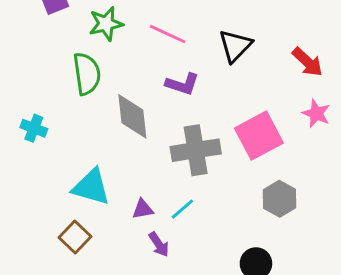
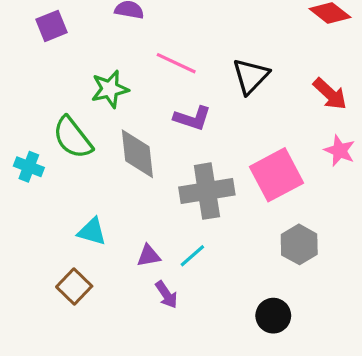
green star: (106, 24) -> (110, 89), moved
green semicircle: (87, 74) -> (73, 138), moved, turned 150
cyan triangle: (91, 187) -> (92, 231), size x0.7

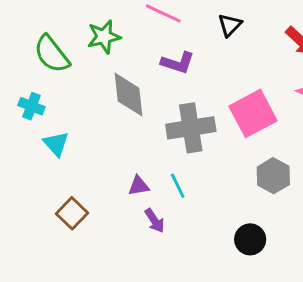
black triangle: (251, 76) -> (230, 25), size x0.7
green semicircle: (73, 138) -> (52, 54), moved
cyan triangle: (92, 231) -> (56, 144), moved, turned 32
cyan line: (192, 256) -> (178, 186), turned -75

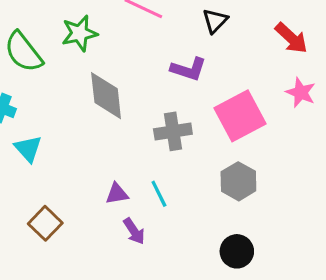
purple L-shape: (178, 63) -> (189, 69), moved
gray cross: (191, 128) -> (173, 131), size x0.7
gray hexagon: (273, 176) -> (238, 181), moved

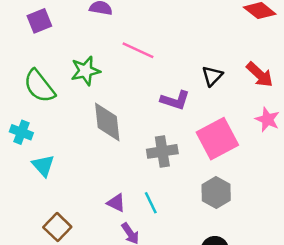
black triangle: (215, 21) -> (212, 76), moved
purple triangle: (117, 194) -> (116, 203), turned 36

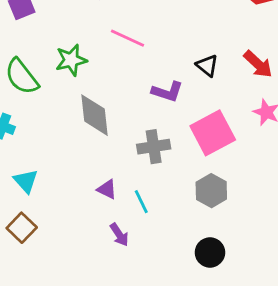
black triangle: (212, 76) -> (207, 66), turned -35
cyan triangle: (43, 166) -> (26, 181), moved
purple triangle: (116, 203) -> (107, 189), moved
brown square: (57, 227) -> (22, 228), moved

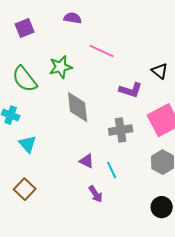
cyan triangle: (26, 181) -> (28, 144), moved

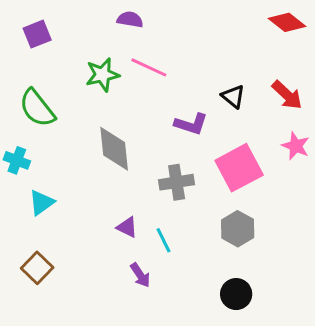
purple semicircle: (73, 18) -> (130, 19), moved
green star: (61, 67) -> (102, 75), moved
cyan triangle: (28, 144) -> (41, 203), turned 36

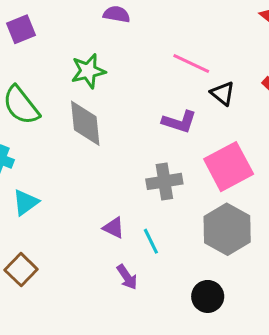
pink line: (149, 67) -> (191, 64), moved
gray diamond: (114, 149) -> (85, 123), moved
gray hexagon: (238, 229) -> (227, 229), size x1.4
black circle: (236, 294) -> (208, 296), moved

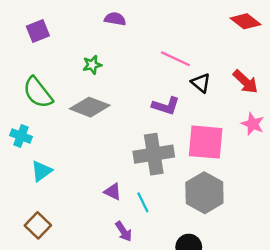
green star: (88, 71) -> (92, 65), size x0.7
gray diamond: (85, 123) -> (90, 107), turned -63
pink square: (229, 167) -> (206, 142), turned 33
gray cross: (164, 181) -> (154, 154), size x1.4

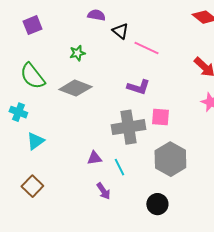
black triangle: (201, 83) -> (120, 31), moved
pink square: (206, 142) -> (160, 117), moved, size x0.6
purple triangle: (113, 192) -> (94, 158), turned -35

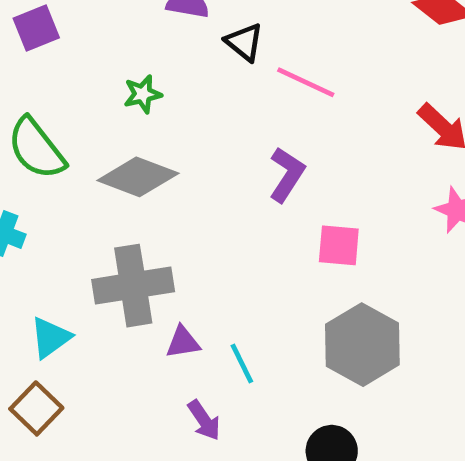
purple L-shape: (138, 87) -> (287, 174), turned -75
gray cross: (128, 127) -> (133, 286), moved
cyan triangle: (35, 141) -> (50, 338), moved

